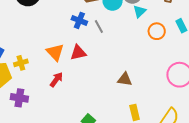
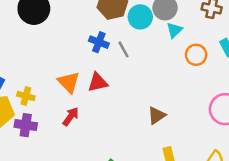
yellow cross: (21, 63) -> (26, 96), turned 32
brown triangle: (125, 79) -> (156, 115), turned -42
purple cross: (19, 98) -> (26, 125), moved

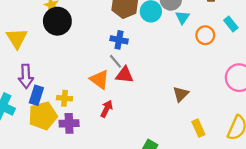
gray line: (123, 49) -> (116, 61), moved
red triangle: (98, 82) -> (125, 75), turned 30

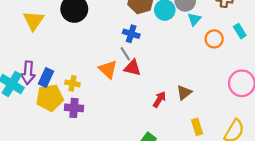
purple arrow: (26, 76) -> (28, 73), moved
red arrow: (107, 109) -> (159, 99), moved

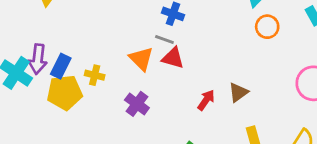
orange circle: (214, 39) -> (267, 27), moved
gray line: (125, 54) -> (164, 40), turned -40
purple cross: (74, 108) -> (137, 104), moved, turned 30

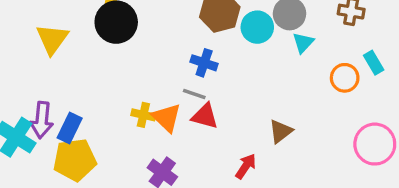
orange circle: (267, 27) -> (345, 78), moved
yellow cross: (95, 75) -> (143, 115), moved
brown triangle: (238, 92) -> (281, 131), moved

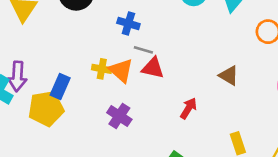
blue cross: (204, 63) -> (128, 23), moved
blue rectangle: (70, 128) -> (60, 86), moved
brown triangle: (281, 131) -> (229, 75), moved, turned -50

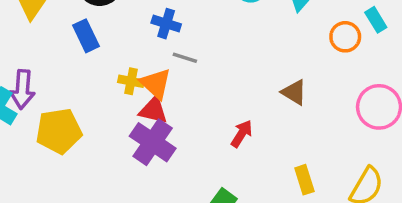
red triangle: (153, 68) -> (153, 110), moved
blue rectangle: (60, 86) -> (86, 36), moved, turned -50
purple cross: (119, 116) -> (153, 142), size x1.4

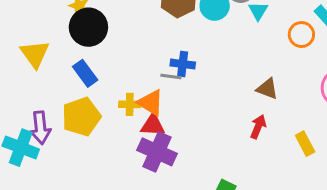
blue cross: (166, 24) -> (183, 64), moved
yellow pentagon: (59, 131) -> (81, 117), moved
red arrow: (242, 134) -> (258, 127), moved
yellow rectangle: (304, 180) -> (305, 144), moved

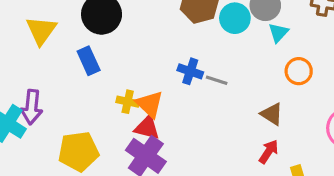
orange circle: (301, 35) -> (299, 71), moved
gray line: (171, 77) -> (217, 80), moved
yellow pentagon: (81, 117) -> (78, 151), moved
red arrow: (258, 127) -> (269, 152), moved

